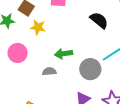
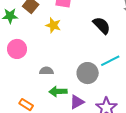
yellow star: (38, 27) -> (53, 25), moved
green arrow: (64, 54) -> (58, 91), moved

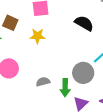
green arrow: (58, 91) -> (65, 88), moved, turned -72

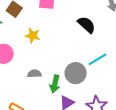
yellow star: (37, 36) -> (33, 35), moved

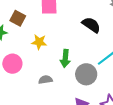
green arrow: (55, 84) -> (65, 58), moved

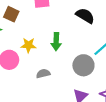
yellow star: (39, 42) -> (28, 45), moved
green arrow: (65, 58) -> (56, 42), moved

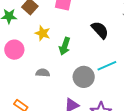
yellow star: (28, 45) -> (43, 33), moved

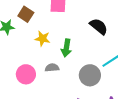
pink circle: (14, 50) -> (26, 74), moved
gray semicircle: (43, 73) -> (52, 68), moved

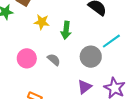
gray semicircle: (52, 68) -> (54, 60), moved, turned 48

